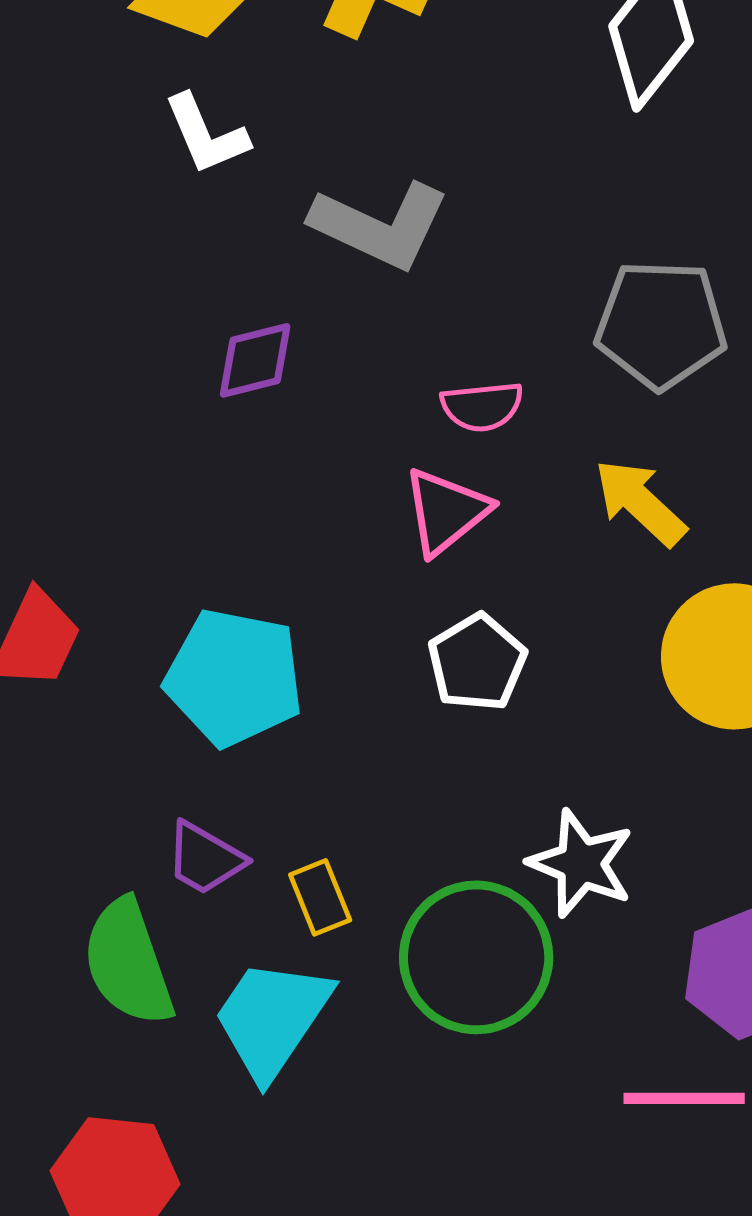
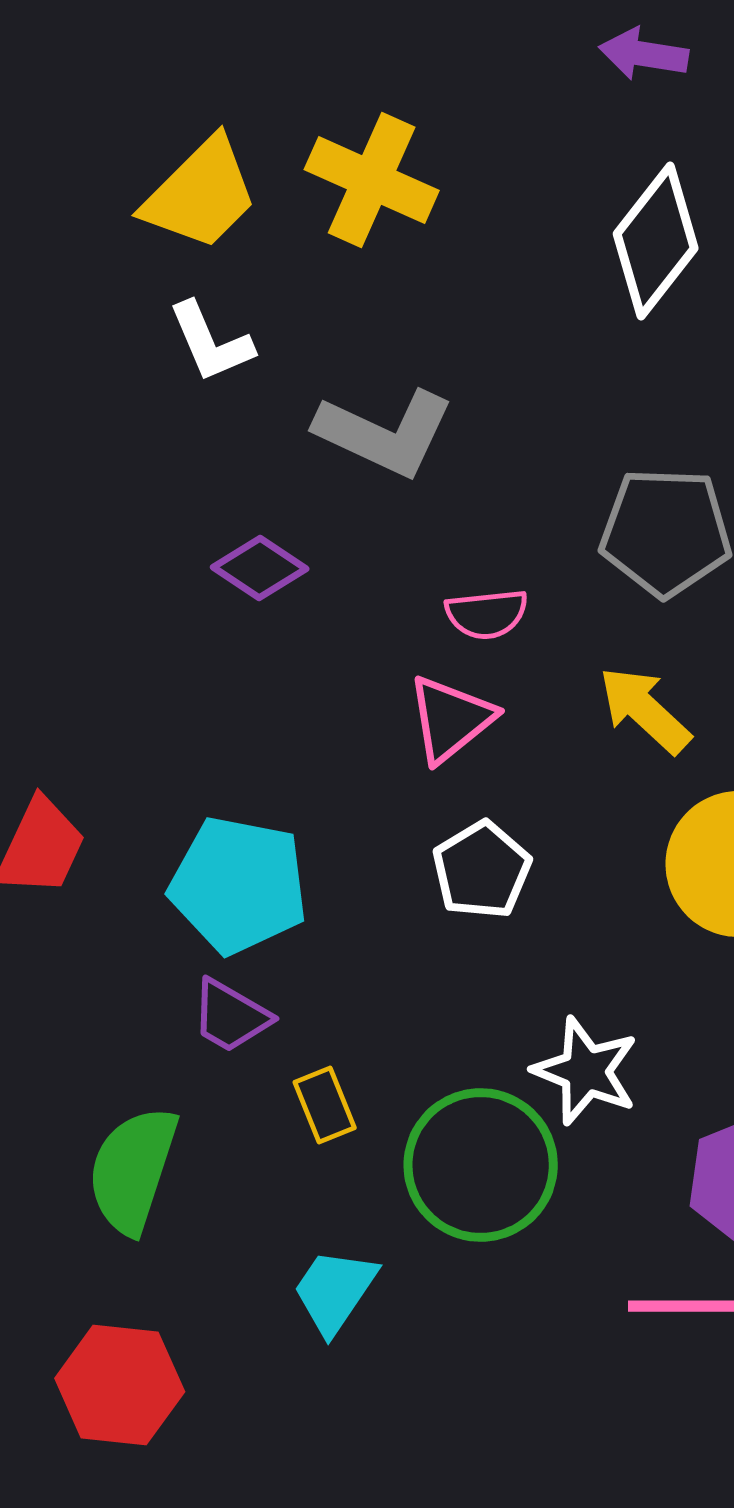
purple diamond: (255, 360) -> (260, 568), turned 48
purple trapezoid: (205, 858) -> (231, 1016), moved
green semicircle: (128, 962) -> (133, 1170), turned 37
cyan trapezoid: (272, 1018) -> (335, 1291), moved, size x0.7

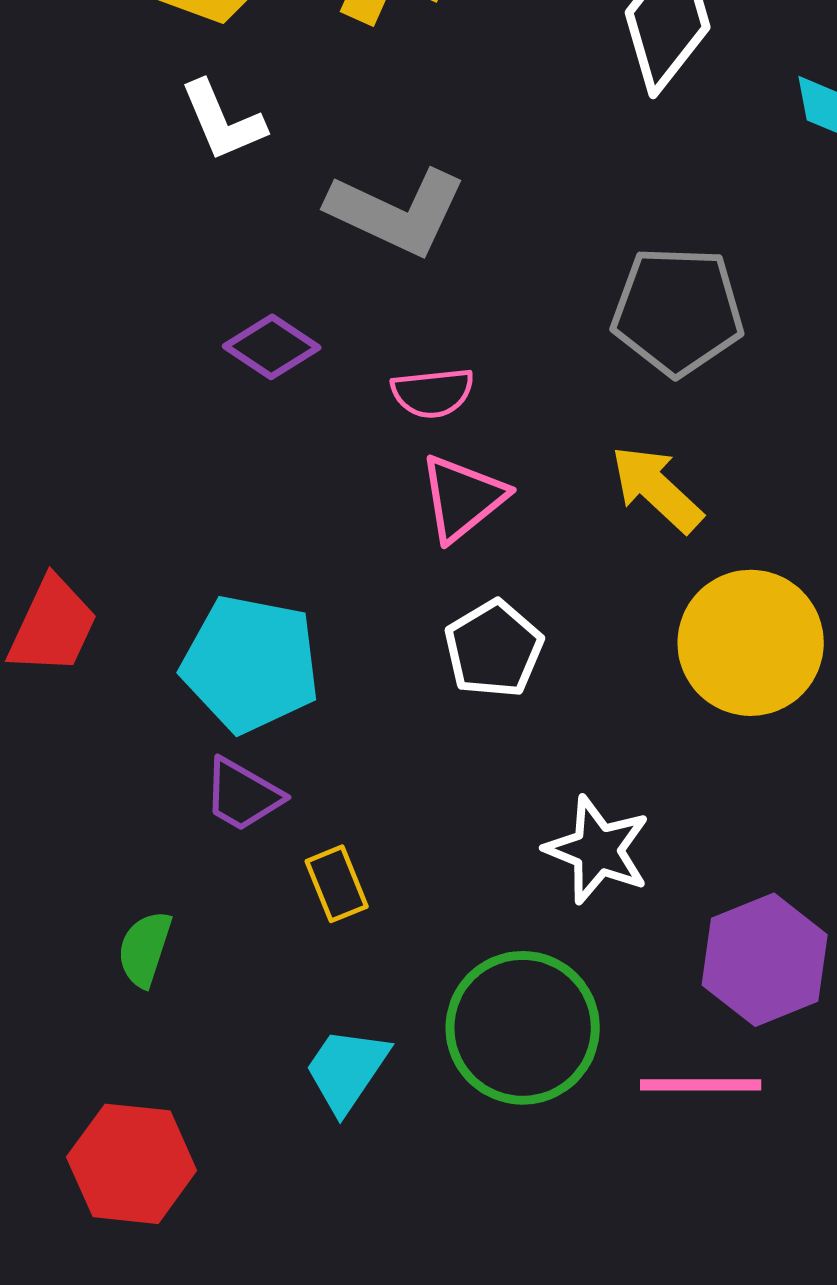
pink semicircle: (487, 614) -> (433, 393), moved
green circle: (481, 1165) -> (523, 1028), moved
green semicircle: (133, 1170) -> (145, 949), size x0.6

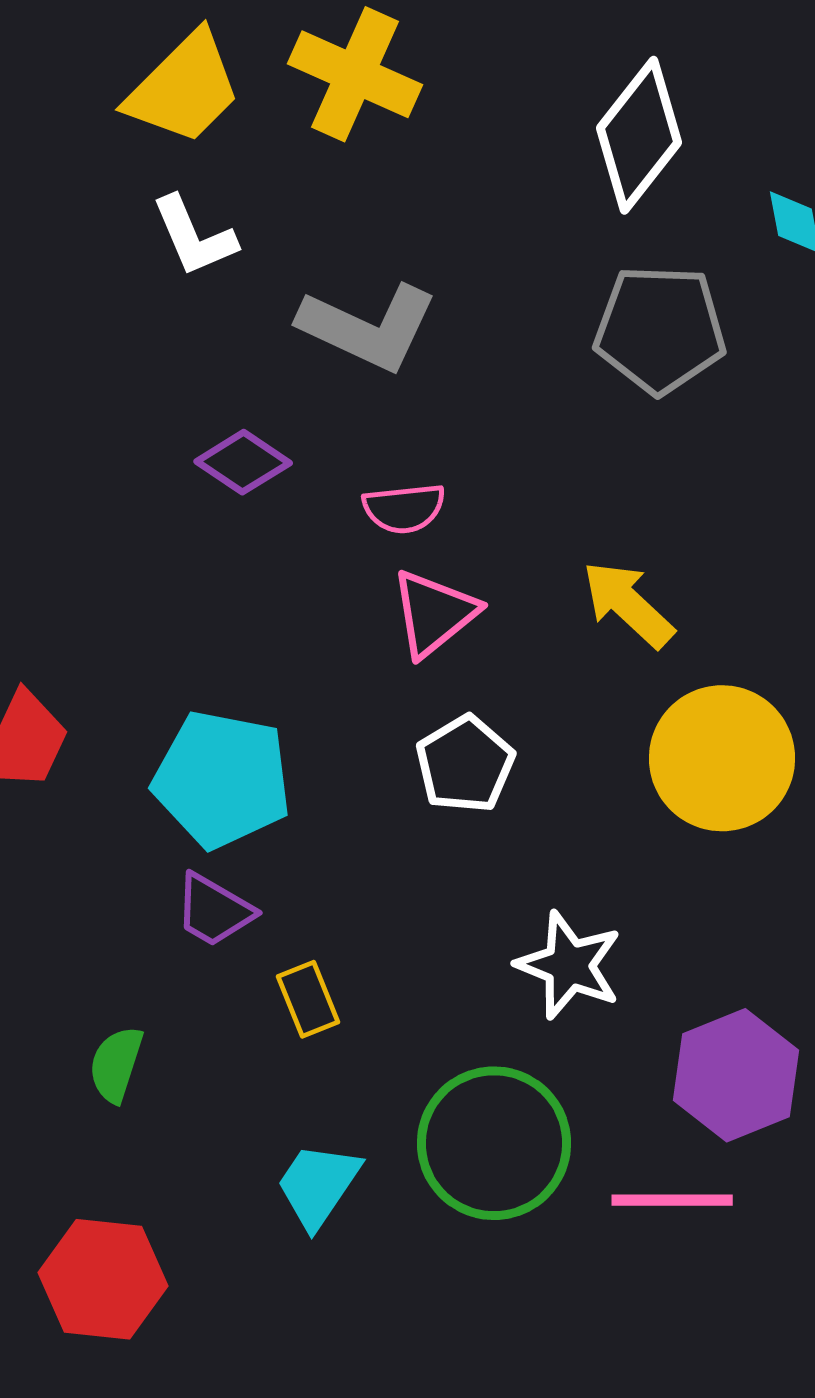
gray pentagon: (678, 311) -> (660, 329), moved

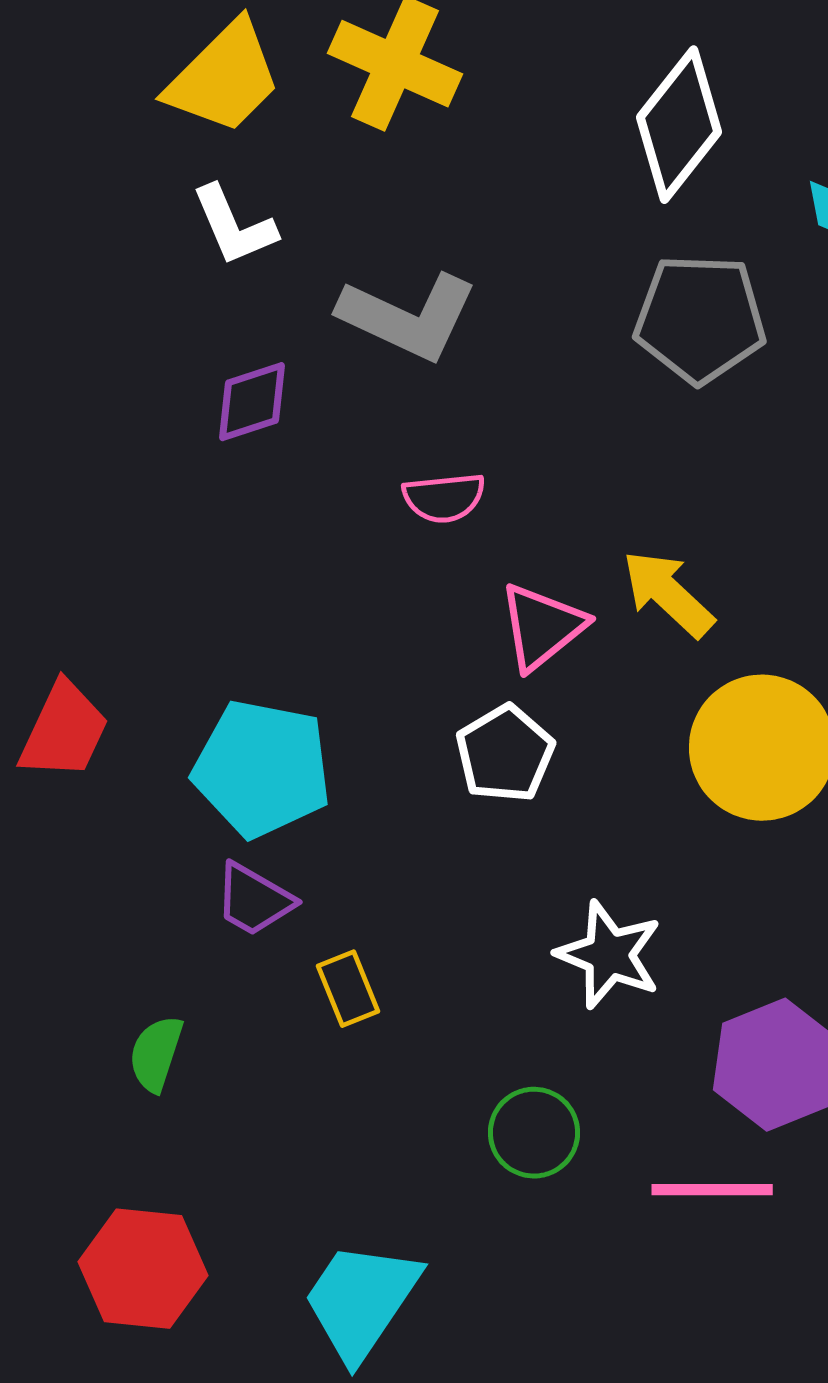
purple diamond: (243, 462) -> (252, 402), moved, turned -52
pink triangle: (434, 613) -> (542, 627), moved
green circle: (494, 1143) -> (534, 1133), size x0.6
cyan trapezoid: (318, 1185) -> (361, 1301), moved, size x1.4

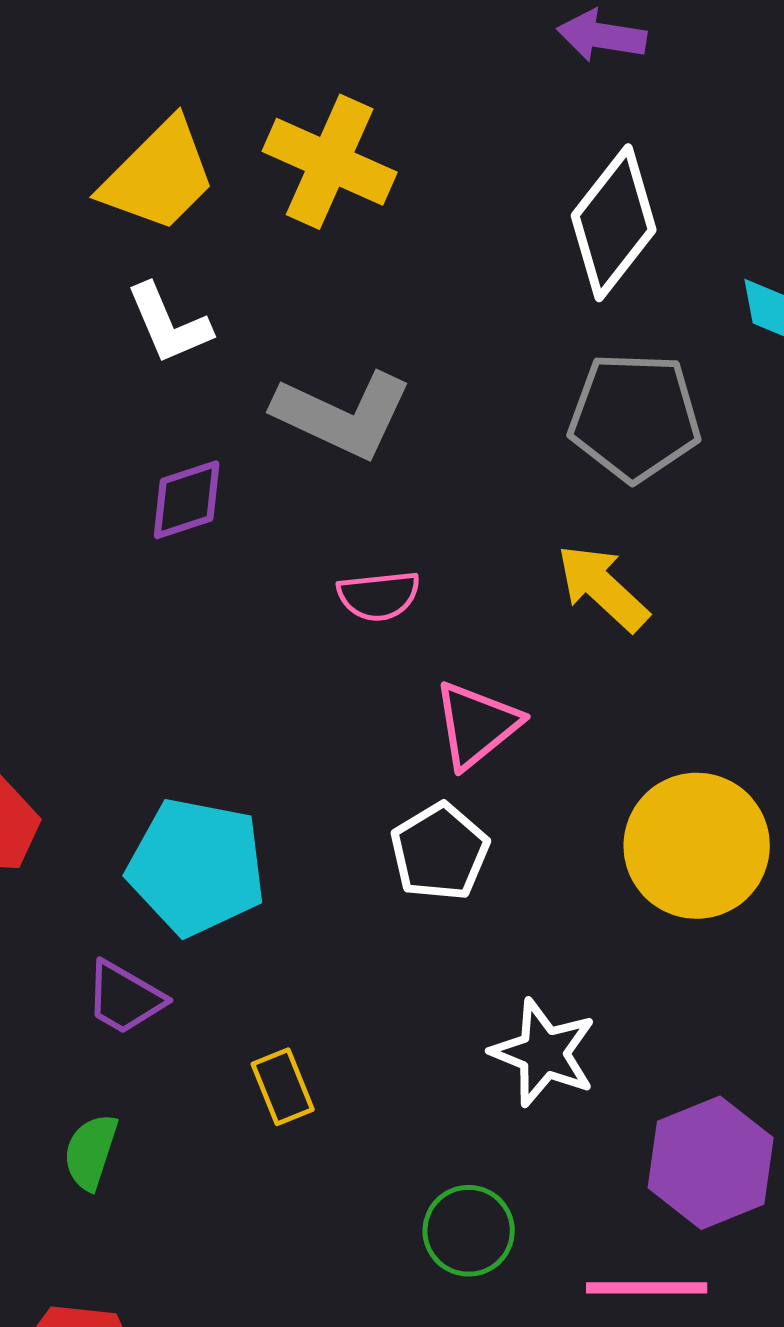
yellow arrow: (668, 594) -> (603, 588), moved
purple trapezoid: (254, 900) -> (125, 998), moved

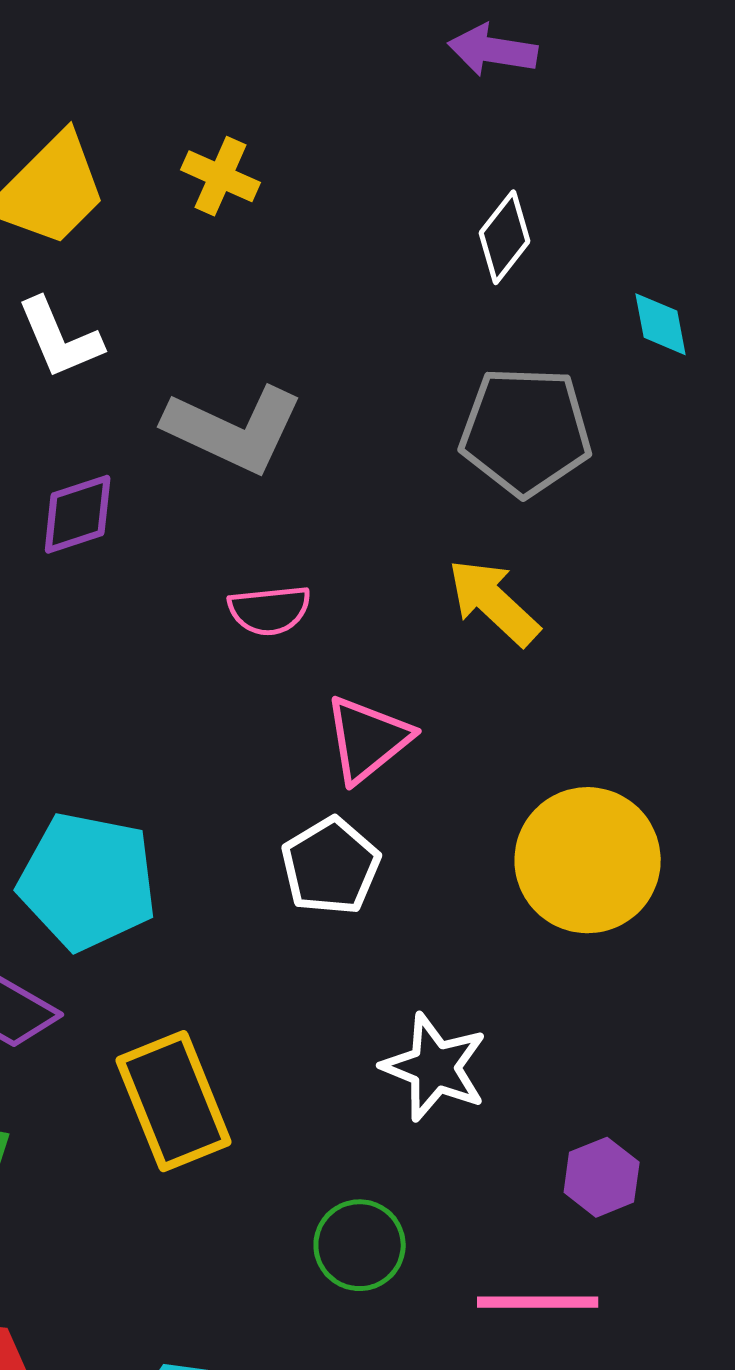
yellow cross: (330, 162) -> (221, 176), size x0.6
white diamond: (614, 223) -> (505, 237), size x0.6
yellow rectangle: (283, 1087) -> (174, 1101), size x1.8
purple hexagon: (711, 1163) -> (602, 1177), size x0.6

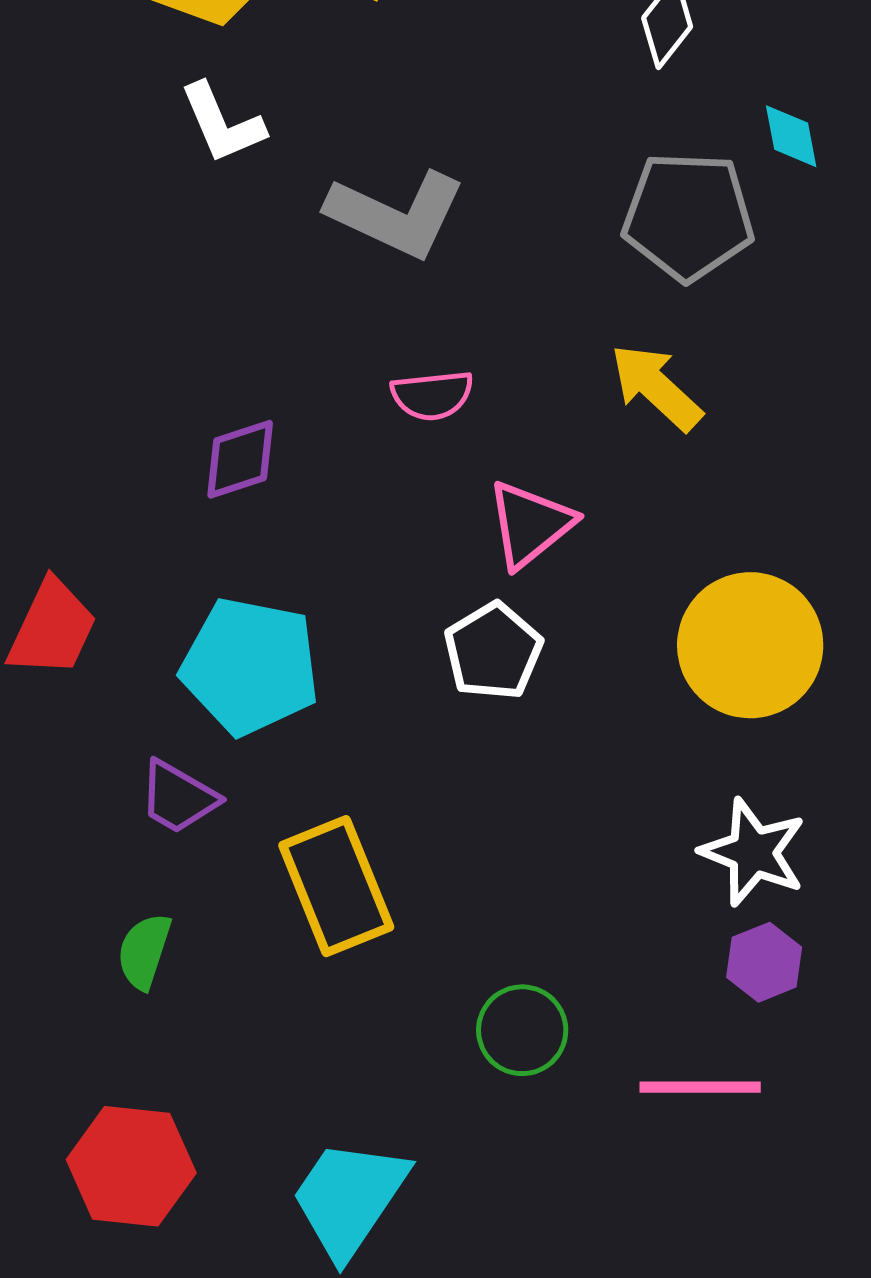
cyan diamond: (661, 324) -> (791, 136), moved
purple diamond: (78, 514) -> (240, 459), moved
white star: (435, 1067) -> (753, 852), moved

